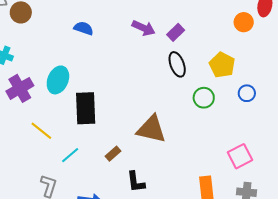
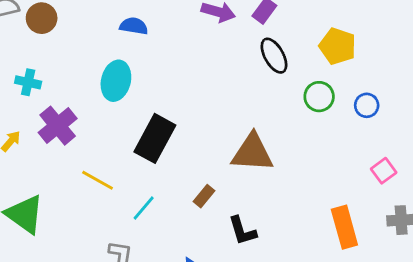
cyan ellipse: (58, 80) -> (116, 81), moved
blue circle: (247, 93) -> (367, 105), moved
black rectangle: (86, 108) -> (155, 138), turned 40
pink square: (240, 156) -> (384, 171), size x0.7

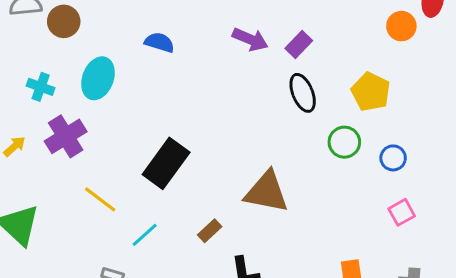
cyan ellipse: (116, 81) -> (98, 78), moved
pink square: (384, 171) -> (402, 212), moved

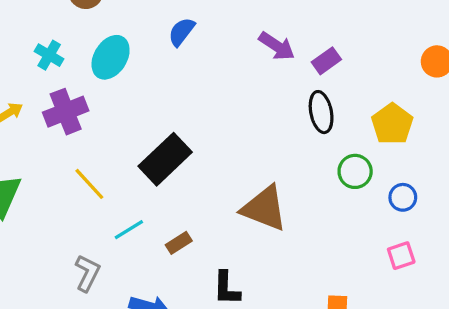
blue semicircle: (159, 42) -> (182, 32), turned -80
brown rectangle: (210, 231) -> (179, 243), moved

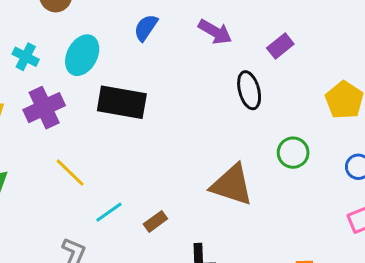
purple arrow: (277, 46) -> (215, 32), moved
black ellipse: (321, 112) -> (249, 90), moved
black rectangle: (165, 159) -> (122, 102), moved, turned 57
green circle: (355, 171) -> (293, 153), moved

